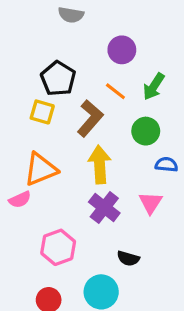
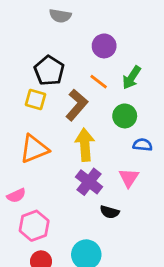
pink semicircle: (20, 200) -> (16, 196), moved
pink hexagon: (58, 247) -> (34, 226), moved
black semicircle: (128, 258) -> (110, 212), moved

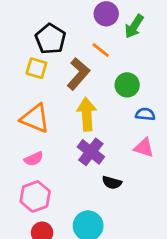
green arrow: (132, 78) -> (134, 26), moved
orange triangle: (34, 149) -> (35, 118), turned 44
pink triangle: (129, 178) -> (144, 148), moved, turned -45
pink semicircle: (16, 196) -> (34, 159), moved

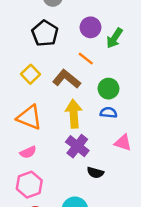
black pentagon: (50, 39) -> (45, 33), moved
yellow square: (36, 68) -> (30, 74), turned 30
brown L-shape: (78, 74) -> (66, 79), turned -92
blue semicircle: (145, 114) -> (109, 113), moved

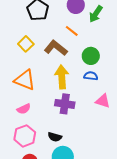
purple cross: (77, 146) -> (65, 104), turned -30
black semicircle: (95, 173) -> (55, 137), moved

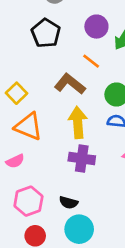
yellow square: (26, 44) -> (16, 93), moved
pink semicircle: (24, 109) -> (15, 161), moved

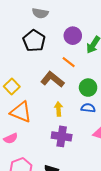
yellow arrow: (78, 122) -> (59, 109), size x0.6

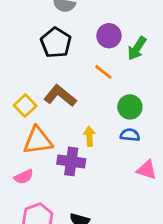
brown L-shape: (52, 79) -> (60, 96), moved
orange triangle: (21, 112) -> (38, 140), turned -30
purple cross: (62, 136) -> (71, 161), moved

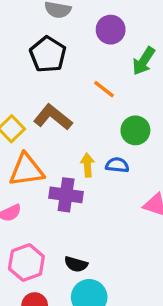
purple circle: (109, 36) -> (111, 30), moved
blue semicircle: (130, 135) -> (117, 165), moved

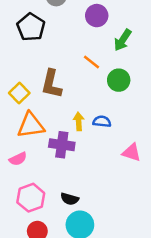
black pentagon: (48, 54) -> (31, 27), moved
brown L-shape: (53, 117) -> (52, 84), turned -116
green circle: (135, 130) -> (119, 80), moved

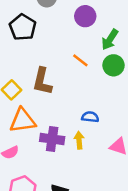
green circle: (119, 80) -> (113, 65), moved
yellow arrow: (79, 121) -> (79, 140), moved

